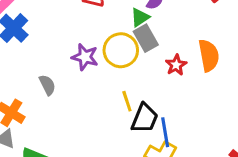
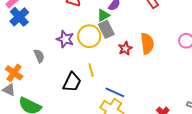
black trapezoid: (145, 118) -> (72, 82), moved
blue line: (165, 132) -> (115, 92), turned -60

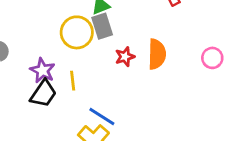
purple star: (65, 39) -> (42, 70), moved

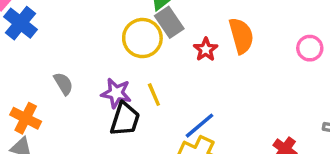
pink circle: (212, 58) -> (310, 48), moved
blue line: (102, 116) -> (199, 126), turned -56

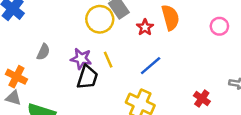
gray semicircle: (63, 84) -> (43, 52), turned 56
blue line: (199, 126) -> (151, 66), moved

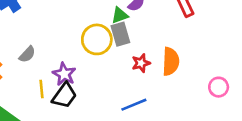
yellow line: (108, 60) -> (41, 89), moved

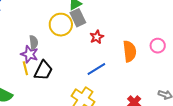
gray semicircle: (27, 54) -> (34, 42), moved, turned -40
orange semicircle: (171, 61) -> (130, 51), moved
purple star: (64, 74) -> (29, 54), moved

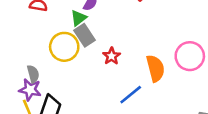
pink circle: (158, 46) -> (190, 56), size x1.5
blue line: (96, 69) -> (131, 95), moved

